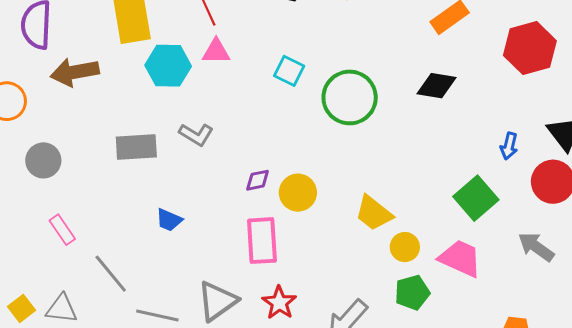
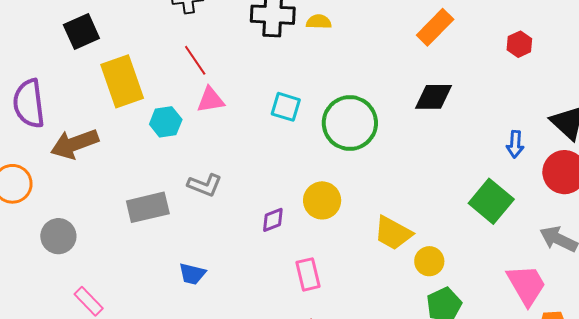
red hexagon: (530, 48) -> (519, 44), size x0.5
cyan hexagon: (168, 66) -> (166, 122), size x0.7
yellow circle: (298, 193) -> (322, 200), moved
pink rectangle: (262, 241) -> (308, 274), moved, size x0.7
pink trapezoid: (460, 258) -> (526, 285), moved, turned 45

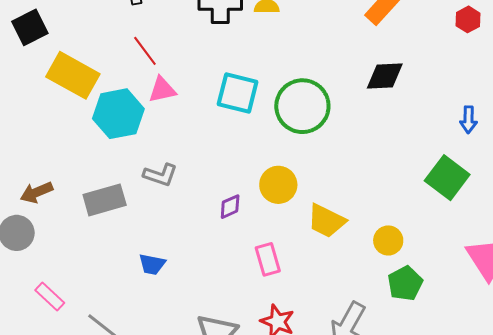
yellow rectangle: (122, 81) -> (73, 75), turned -39
cyan square: (286, 107) -> (238, 93), size x1.4
cyan hexagon: (166, 122) -> (118, 114), size x1.6
brown arrow: (75, 144) -> (37, 192), moved, size x0.7
yellow trapezoid: (393, 233) -> (326, 221), moved

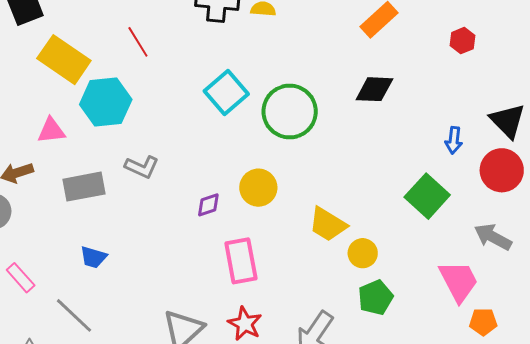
pink triangle: (162, 90) -> (51, 131), moved
cyan square: (238, 93) -> (226, 92), turned 30
yellow trapezoid: (326, 221) -> (328, 224), moved
pink rectangle: (268, 259) -> (241, 261), size x1.4
blue trapezoid: (152, 264) -> (93, 257), moved

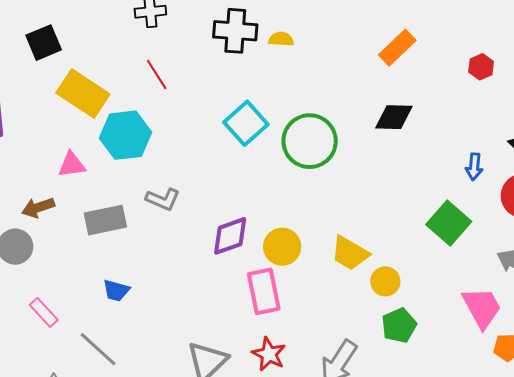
yellow circle: (258, 188) -> (282, 247), moved
purple diamond: (208, 205) -> (230, 236), size x1.6

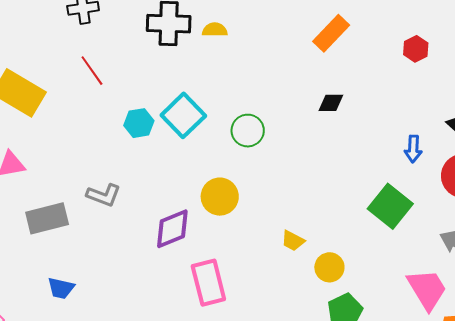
black diamond: (394, 117) -> (331, 103), size x0.7
cyan hexagon: (125, 135) -> (139, 123), moved, size x0.6
green circle: (310, 141) -> (248, 131), size x0.6
yellow circle: (282, 247) -> (220, 197), moved
yellow trapezoid: (350, 253) -> (293, 241), size x0.6

